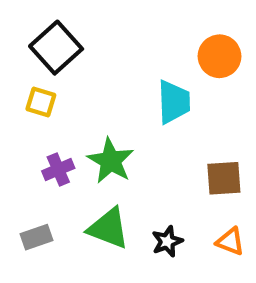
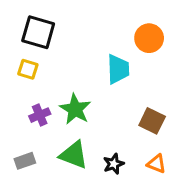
black square: (56, 48) -> (38, 32), turned -32
brown square: (224, 178) -> (152, 121), turned 30

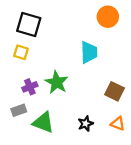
orange circle: (149, 38) -> (108, 17), moved
green triangle: (74, 155) -> (43, 122), moved
gray rectangle: (25, 161) -> (19, 110), moved

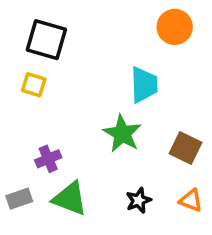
green star: (57, 82) -> (122, 134), moved
purple cross: (30, 87) -> (48, 159), moved
gray rectangle: (19, 110) -> (19, 199), moved

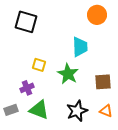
yellow square: (34, 85) -> (39, 65), moved
brown square: (186, 148) -> (103, 82), turned -30
black star: (139, 200) -> (77, 111), size x1.5

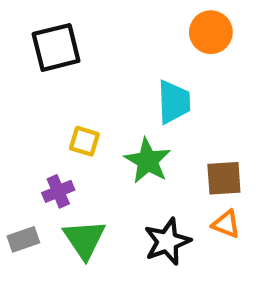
black square: (26, 22) -> (56, 47), turned -30
green triangle: (39, 110) -> (84, 239), turned 35
orange triangle: (106, 111) -> (226, 224), moved

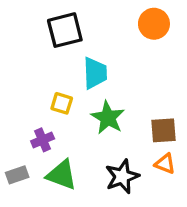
black square: (56, 47) -> (65, 30), moved
cyan trapezoid: (174, 102) -> (95, 73), moved
green triangle: (84, 239) -> (62, 175), turned -36

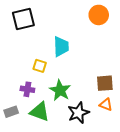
black square: (65, 30) -> (23, 19), moved
green star: (108, 118) -> (60, 90), moved
purple cross: (43, 140) -> (27, 89), turned 32

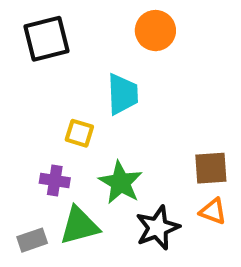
orange circle: (99, 15) -> (155, 31), moved
gray rectangle: (11, 112) -> (32, 240), moved
green triangle: (40, 112) -> (79, 226), turned -35

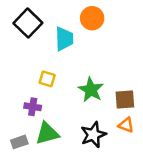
black square: (47, 39) -> (28, 23), turned -32
cyan trapezoid: (123, 94) -> (64, 39), moved
green star: (120, 183) -> (91, 90), moved

